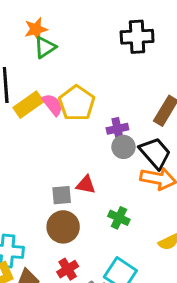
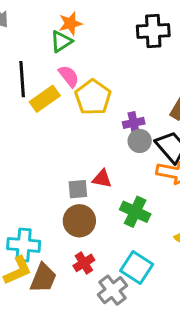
orange star: (36, 29) -> (70, 23), moved
pink semicircle: (53, 105) -> (69, 76), moved
green cross: (119, 218) -> (135, 212), size x1.4

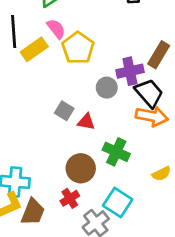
purple cross: (134, 123) -> (130, 71), moved, size x1.4
gray circle: (140, 141) -> (107, 88), moved
gray square: (78, 189) -> (64, 111), moved, turned 36
brown circle: (79, 221) -> (81, 168), moved

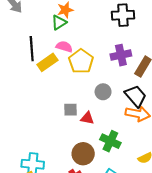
pink semicircle: (56, 29) -> (64, 47), turned -35
purple cross: (130, 71) -> (121, 55), moved
gray square: (64, 111) -> (71, 110), turned -32

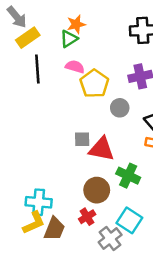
yellow rectangle: (47, 62) -> (28, 38), moved
gray circle: (103, 92) -> (120, 108), moved
red triangle: (87, 118) -> (102, 149), size x1.6

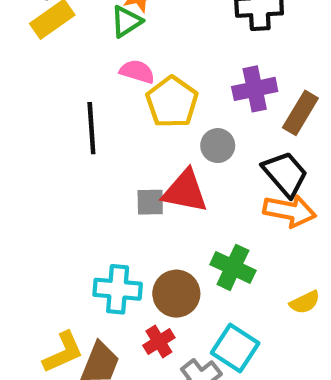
black line: (37, 69) -> (91, 128), moved
red triangle: (102, 149) -> (185, 191), moved
cyan cross: (39, 202) -> (118, 289), moved

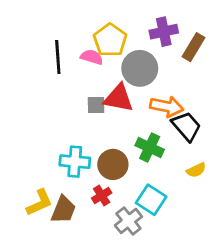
pink semicircle: (137, 72) -> (92, 57), moved
gray circle: (218, 146) -> (140, 68), size x1.6
black trapezoid: (285, 174) -> (186, 126), moved
orange arrow: (290, 211) -> (167, 107), moved

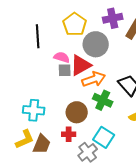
pink semicircle: (92, 57) -> (62, 57), moved
red triangle: (119, 98) -> (81, 65), turned -40
orange arrow: (167, 107) -> (94, 79), moved, turned -30
cyan cross: (75, 162) -> (34, 110), moved
red cross: (102, 196) -> (69, 134), turned 32

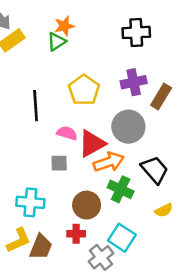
gray circle: (96, 44) -> (128, 127), moved
gray square: (65, 70) -> (59, 163), moved

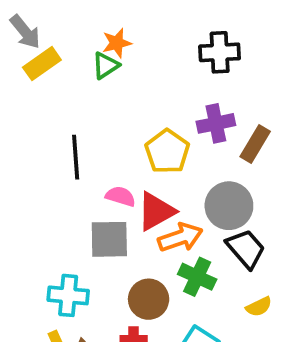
yellow pentagon: (84, 90) -> (167, 151), moved
gray circle: (128, 127) -> (229, 206), moved
gray square: (59, 163) -> (109, 239), size x1.6

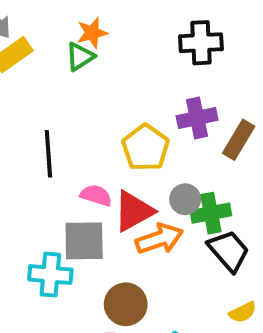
gray circle: (229, 206) -> (185, 199), moved, size x0.6
green cross: (197, 277) -> (211, 213), moved, turned -36
cyan cross: (68, 295) -> (50, 275), moved

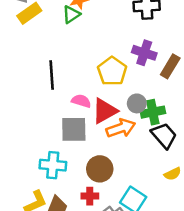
purple cross: (197, 118) -> (144, 53), turned 30
cyan cross: (50, 275) -> (53, 165), moved

